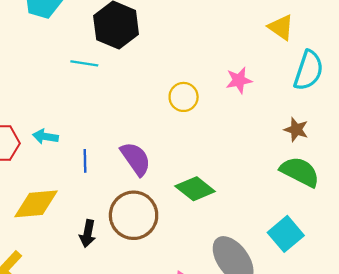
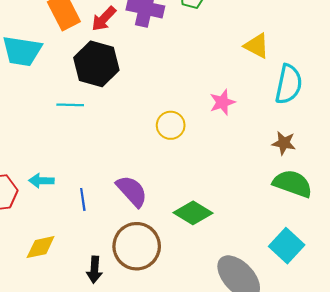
yellow diamond: (36, 204) -> (41, 247), size x0.7

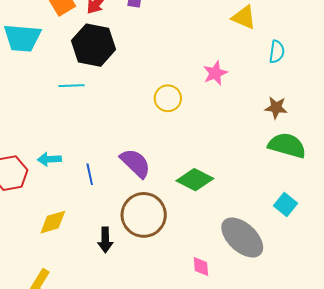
cyan semicircle: (289, 84) -> (277, 52), size x0.6
cyan square: (287, 246) -> (285, 204), size x0.7

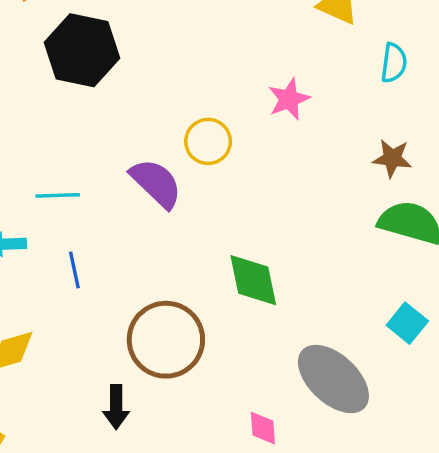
cyan line: (71, 86) -> (58, 195), moved
purple semicircle: (135, 163) -> (156, 183), moved
green diamond: (195, 180) -> (253, 280), turned 51
black arrow: (105, 240) -> (116, 407), moved

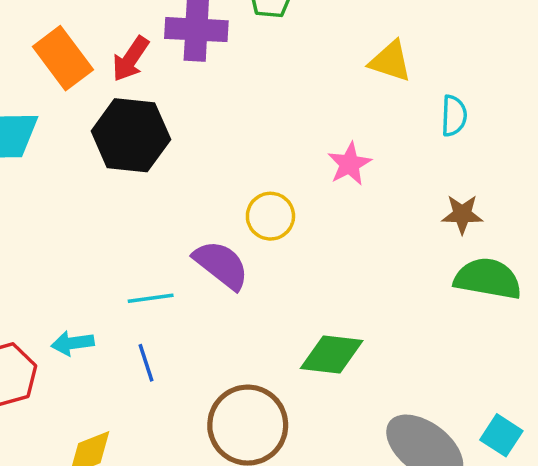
cyan line: (58, 195) -> (151, 298), moved
green diamond: (253, 280) -> (332, 354), turned -66
cyan square: (407, 323) -> (501, 435), moved

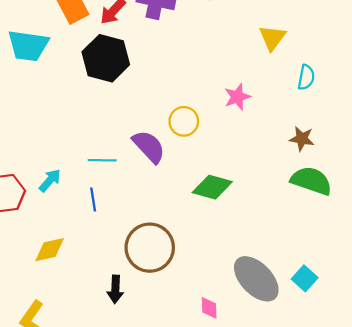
yellow triangle: (390, 61) -> (272, 38), turned 40
cyan arrow: (73, 343) -> (50, 180), turned 130
green diamond: (332, 354) -> (212, 187), moved

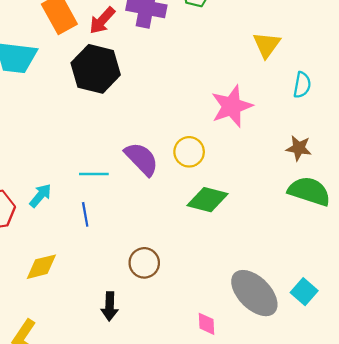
pink star: (237, 97) -> (232, 106), size x1.5
yellow circle: (184, 121) -> (189, 152), moved
brown circle: (150, 248) -> (144, 263), size x0.6

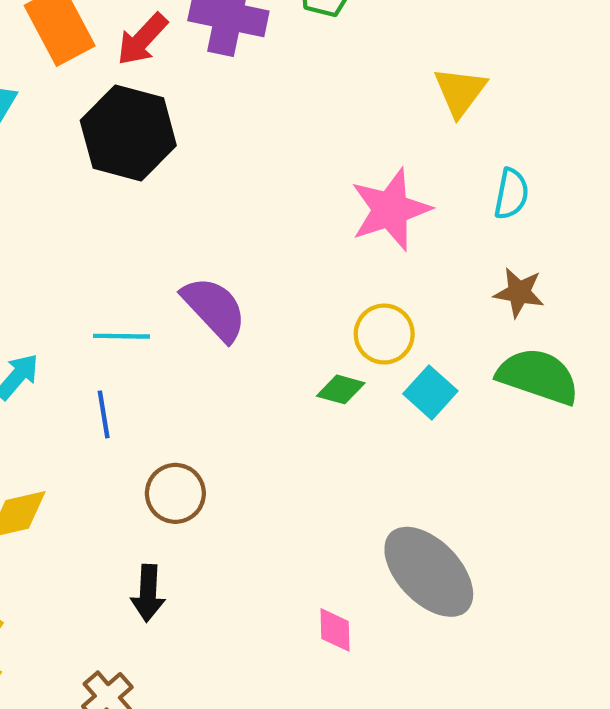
cyan semicircle: (302, 85) -> (511, 194), moved
yellow circle: (189, 152) -> (384, 334), moved
green diamond: (207, 200) -> (341, 389), size x0.6
brown circle: (144, 263) -> (175, 493), moved
cyan square: (304, 292) -> (430, 392), moved

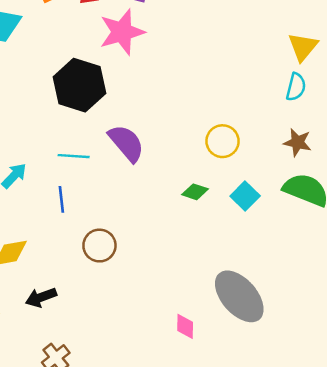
yellow triangle: (460, 91) -> (303, 47), moved
black hexagon: (128, 133) -> (79, 85), moved
pink star: (390, 209) -> (122, 32), moved
yellow circle: (384, 334) -> (222, 141), moved
black arrow: (148, 593) -> (41, 297), moved, turned 64

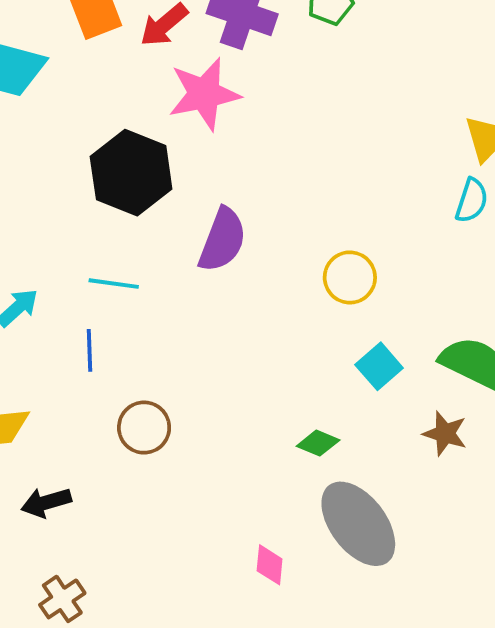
brown star: (297, 142) -> (445, 434), moved
purple semicircle: (126, 143) -> (222, 240), moved, turned 57
green diamond: (195, 192) -> (318, 443), moved

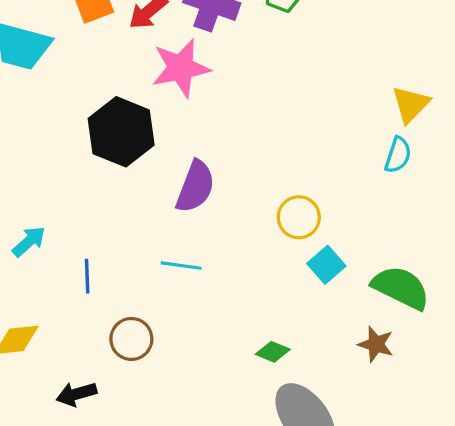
cyan line: (114, 284) -> (181, 266), moved
cyan square: (379, 366) -> (326, 265), moved
black arrow: (46, 502) -> (76, 394), moved

